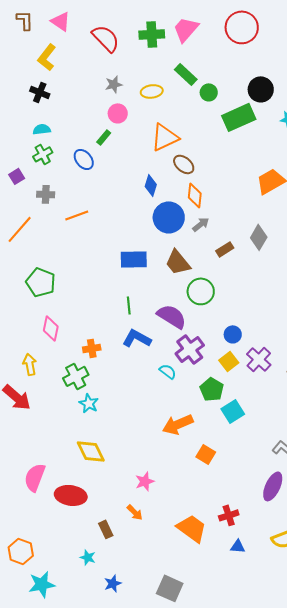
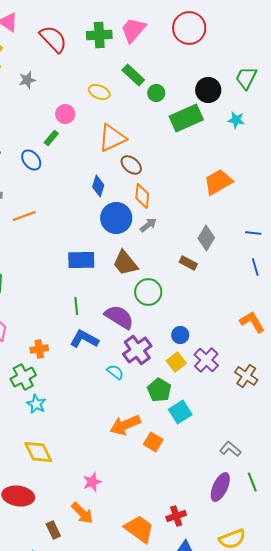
gray star: (114, 84) -> (27, 80), moved
yellow ellipse: (152, 91) -> (99, 92), turned 30
brown rectangle: (225, 249) -> (188, 263), moved, turned 60
orange square: (206, 454) -> (153, 442), moved
orange arrow: (135, 512) -> (82, 513), size x1.4

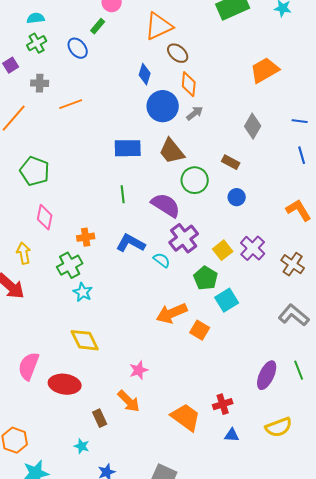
brown rectangle: (188, 263) -> (231, 162), moved
blue circle: (180, 335) -> (237, 197), moved
blue L-shape: (84, 339) -> (131, 243), moved
gray L-shape: (230, 449) -> (294, 315), moved, size x1.4

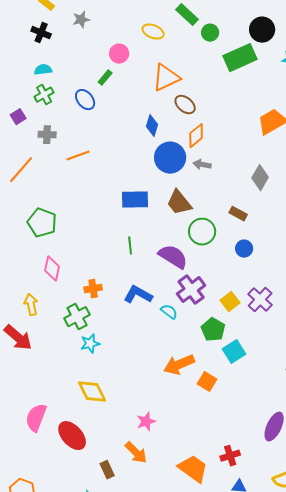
orange diamond: (189, 84) -> (196, 136), turned 45
gray arrow: (195, 113) -> (202, 165), turned -132
cyan star: (83, 292) -> (90, 344), turned 30
red ellipse: (65, 384) -> (72, 436), turned 40

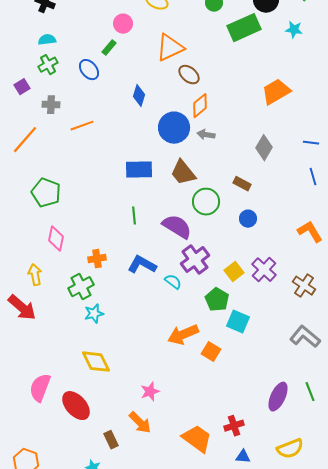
blue diamond: (152, 126) -> (139, 96), moved
cyan square: (234, 352) -> (238, 322), turned -35

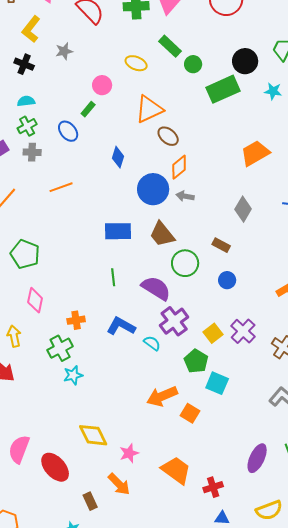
gray cross: (51, 105) -> (32, 152), moved
yellow diamond: (96, 362) -> (93, 435), moved
orange trapezoid: (197, 439) -> (176, 470), moved

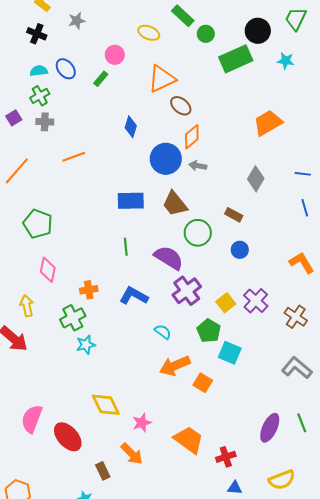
blue ellipse: (68, 131) -> (66, 69), moved
cyan semicircle: (152, 343) -> (163, 332), moved

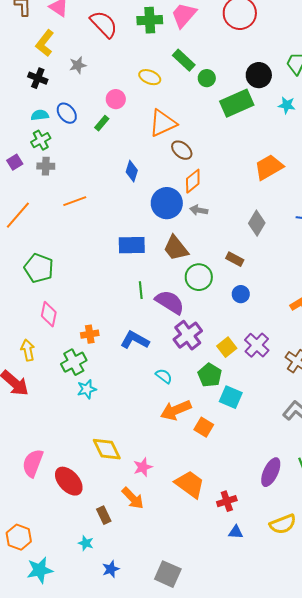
green line: (126, 247) -> (141, 290), moved

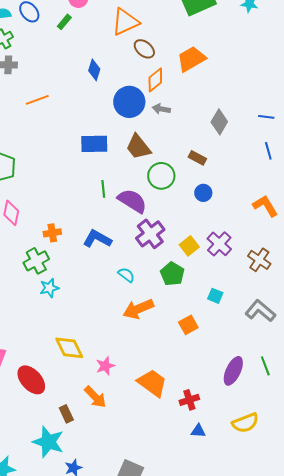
orange trapezoid: (269, 167) -> (191, 59), moved
cyan square: (231, 397) -> (215, 296), moved, size x0.7
orange square: (204, 427) -> (188, 325), moved, turned 30
cyan star: (86, 543) -> (48, 442), size x2.0

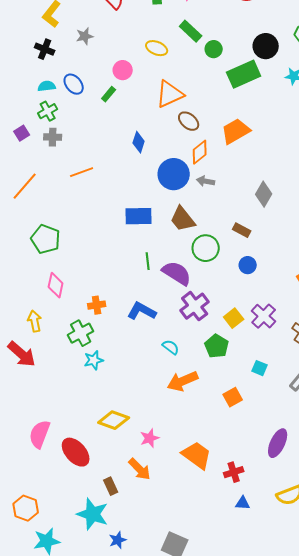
yellow diamond: (69, 348) -> (114, 420), turned -44

